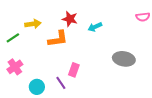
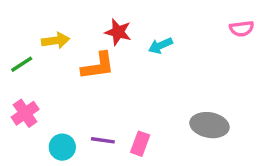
gray ellipse: (124, 59) -> (209, 125), moved
pink rectangle: (74, 70) -> (140, 144), moved
purple line: (61, 83) -> (103, 140), turned -48

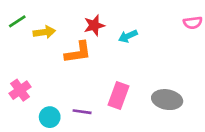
red star: (118, 32) -> (94, 25), turned -30
green line: (22, 64) -> (17, 21), moved
pink rectangle: (140, 144) -> (119, 96), moved, size x1.4

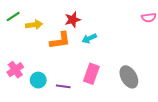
cyan arrow: (128, 36) -> (89, 38), moved
gray ellipse: (167, 100) -> (129, 77), turned 50
cyan circle: (50, 117) -> (38, 80), moved

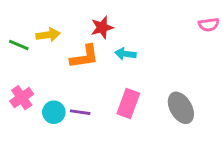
green line: (13, 16) -> (19, 45), moved, turned 56
cyan arrow: (89, 38) -> (125, 54), turned 32
purple line: (63, 86) -> (80, 112), moved

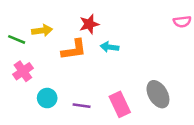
pink cross: (22, 98) -> (23, 71), moved
pink rectangle: (128, 103) -> (120, 104), moved, turned -45
purple line: (80, 112) -> (82, 106), moved

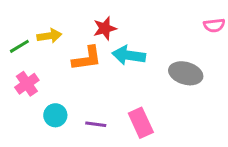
green line: (17, 39) -> (19, 46), turned -54
cyan arrow: (110, 47) -> (129, 55), size x1.5
gray ellipse: (158, 94) -> (186, 73), moved, turned -44

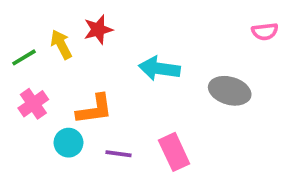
red star: (105, 28) -> (98, 30), moved
yellow arrow: (49, 36) -> (61, 44), turned -110
orange L-shape: (87, 58) -> (94, 109), moved

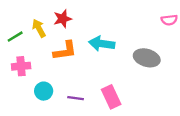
pink cross: (33, 104) -> (21, 66), turned 30
orange L-shape: (94, 109) -> (65, 51), moved

